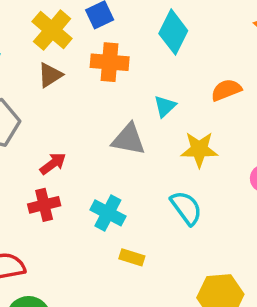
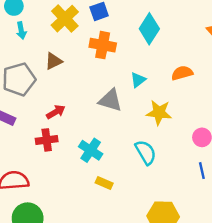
brown triangle: (50, 75) -> (54, 61), moved

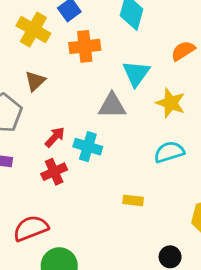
cyan triangle: (138, 80) -> (136, 73), size x1.5
yellow star: (159, 113) -> (171, 103), turned 30
cyan cross: (91, 150) -> (88, 147), moved
cyan semicircle: (146, 152) -> (169, 152), turned -60

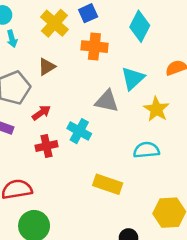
red arrow: (55, 137) -> (41, 113), moved
yellow rectangle: (133, 200) -> (108, 184), size x1.6

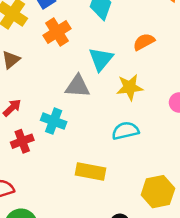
orange cross: (94, 47) -> (57, 32), turned -30
yellow star: (156, 109) -> (130, 87), turned -30

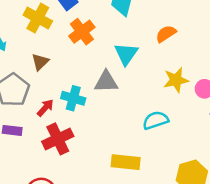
yellow star: (130, 87) -> (176, 80), moved
cyan cross: (54, 121) -> (73, 98), moved
red cross: (22, 141) -> (58, 139), size x1.4

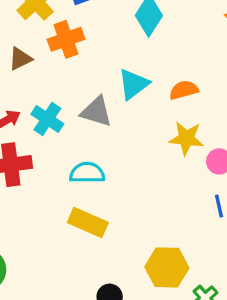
orange cross: (82, 32) -> (66, 39), moved
orange semicircle: (166, 34) -> (184, 90), moved
cyan semicircle: (156, 120) -> (87, 173), moved

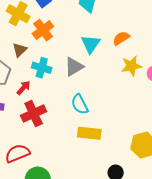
gray triangle: (96, 112) -> (74, 67), turned -30
cyan cross: (47, 119) -> (42, 68), moved
cyan semicircle: (87, 173) -> (80, 104), turned -100

